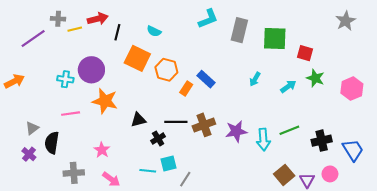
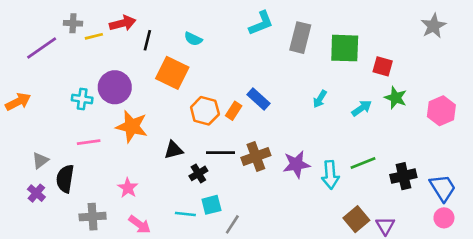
orange hexagon: (166, 70) -> (205, 111), moved
pink circle: (330, 174) -> (444, 218), moved

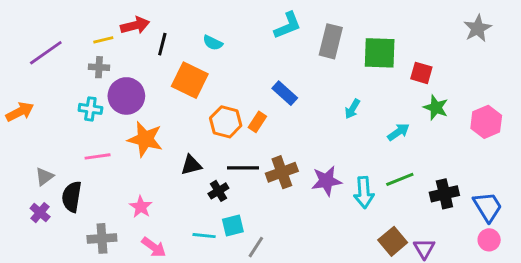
gray cross: (73, 23) -> (99, 67), moved
blue rectangle: (258, 99) -> (285, 93), moved
cyan arrow: (362, 108) -> (398, 132), moved

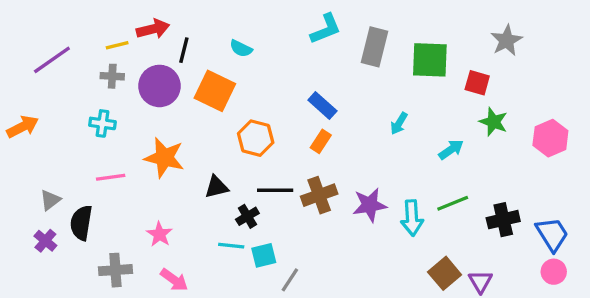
gray star: (478, 28) -> (506, 40), moved
purple circle: (126, 96) -> (159, 86), moved
orange rectangle: (257, 122) -> (321, 141), moved
cyan line: (204, 236) -> (231, 246), moved

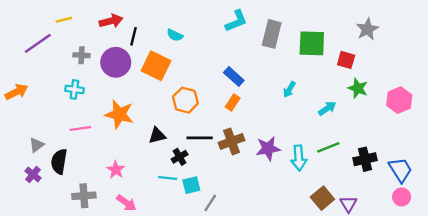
yellow line: (117, 45) -> (64, 20), moved

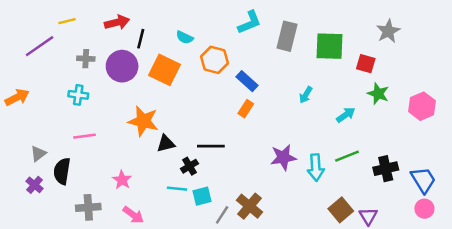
orange hexagon: (185, 100) -> (215, 60), moved
orange star: (119, 114) -> (143, 121), moved
brown cross: (231, 141) -> (250, 206), moved, turned -30

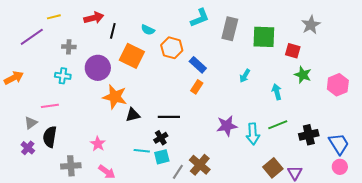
purple circle: (122, 66) -> (98, 68), moved
cyan arrow: (346, 115) -> (277, 92), turned -70
pink line: (85, 136) -> (50, 106), moved
black cross: (190, 166) -> (161, 138), moved

